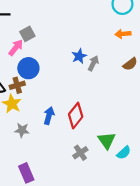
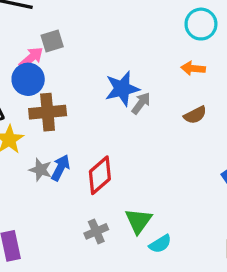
blue star: (79, 56) -> (122, 89), size x1.5
blue circle: (28, 68) -> (28, 79), moved
brown cross: (17, 85) -> (48, 112), moved, size x1.5
gray star: (22, 130) -> (40, 170), moved

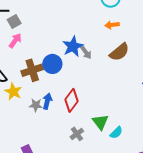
gray square: (52, 41) -> (14, 22), moved
blue circle: (28, 79) -> (52, 64), moved
gray arrow: (141, 103) -> (86, 52), turned 120
brown semicircle: (195, 115) -> (119, 52), size x1.5

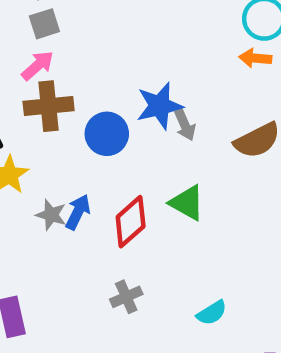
orange arrow: (112, 25) -> (255, 58), moved
brown cross: (32, 70) -> (49, 106), moved
green triangle: (100, 122) -> (187, 203), moved, turned -36

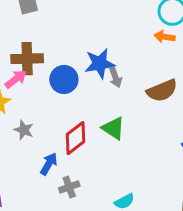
pink arrow: (38, 66) -> (16, 79), moved
blue arrow: (78, 212) -> (49, 164), moved

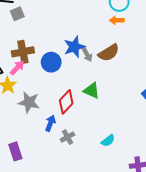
brown semicircle: (162, 91) -> (109, 53), moved
gray star: (24, 130) -> (29, 102), size x1.5

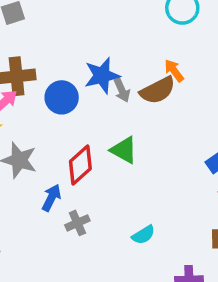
orange arrow: (117, 20) -> (174, 71), moved, turned 48

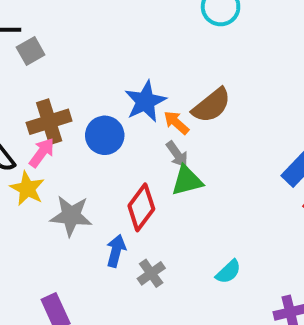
orange arrow: (174, 71) -> (176, 123), moved
gray arrow: (122, 90) -> (177, 154), moved
green triangle: (124, 150) -> (187, 181), turned -32

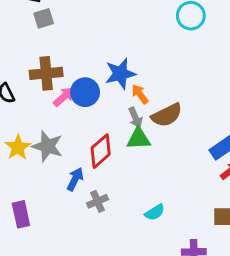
brown semicircle: (211, 105) -> (167, 115), moved
pink arrow: (42, 153) -> (64, 97), moved
yellow star: (27, 189) -> (18, 147), moved

